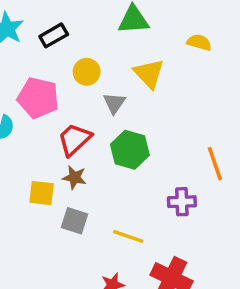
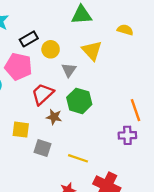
black rectangle: (54, 35) -> (29, 39), moved
brown star: (74, 177) -> (54, 117), moved
purple cross: (182, 202) -> (127, 135), moved

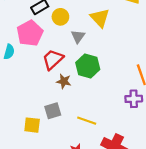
pink pentagon: (18, 67) -> (30, 33), turned 30
yellow square: (21, 130) -> (32, 125), moved
gray square: (43, 148) -> (53, 111), turned -35

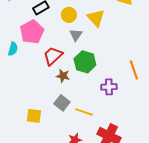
yellow circle: (60, 17) -> (69, 15), moved
purple cross: (134, 99) -> (109, 87), moved
gray square: (53, 111) -> (62, 103), moved, turned -35

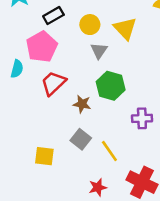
red trapezoid: (53, 56) -> (53, 83), moved
yellow line: (84, 112) -> (109, 151), turned 36

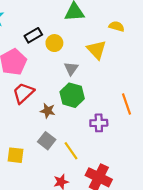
black rectangle: (53, 15) -> (33, 35), moved
yellow triangle: (125, 28) -> (97, 50), moved
gray triangle: (99, 51) -> (71, 69), moved

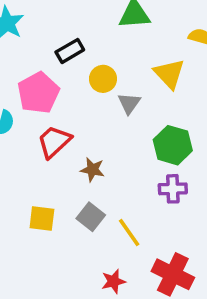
yellow circle: (54, 43) -> (103, 79), moved
green hexagon: (72, 95) -> (173, 145), moved
yellow square: (16, 155) -> (42, 219), moved

